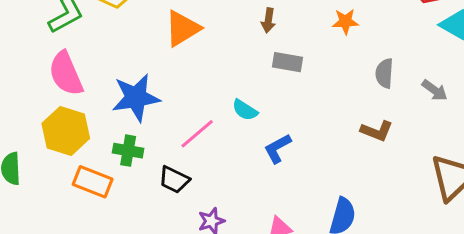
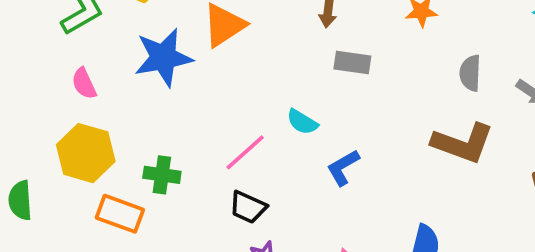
pink semicircle: (66, 74) -> (84, 83), size x0.6
blue star: (136, 98) -> (163, 57), moved
brown L-shape: (377, 131) -> (463, 143), size x1.6
black trapezoid: (174, 180) -> (248, 207), moved

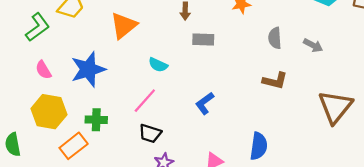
blue star: (163, 57) -> (88, 69), moved
cyan semicircle: (302, 122) -> (158, 65), moved
brown L-shape: (463, 143) -> (275, 81), size x0.7
orange rectangle: (120, 214) -> (74, 146), turned -52

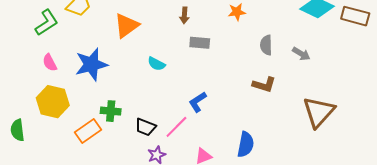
pink line: (145, 101) -> (176, 127), moved
green cross: (96, 120) -> (111, 111), moved
orange rectangle: (74, 146) -> (88, 131), moved

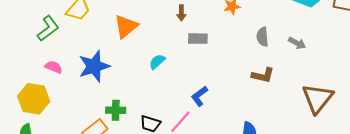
pink semicircle: (50, 63) -> (54, 67), turned 144
cyan semicircle: (156, 64) -> (157, 62), turned 114
yellow hexagon: (53, 102) -> (34, 99), moved

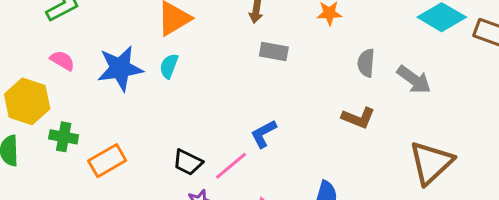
gray arrow: (297, 43) -> (414, 80), size x1.4
cyan semicircle: (157, 62) -> (169, 66), moved, turned -36
green cross: (116, 110) -> (64, 137), moved

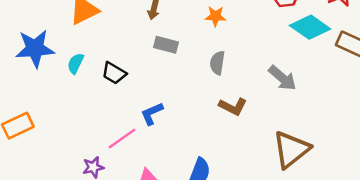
gray semicircle: (366, 63) -> (217, 63), moved
cyan semicircle: (169, 66) -> (76, 63), moved
black trapezoid: (188, 162) -> (114, 73), moved

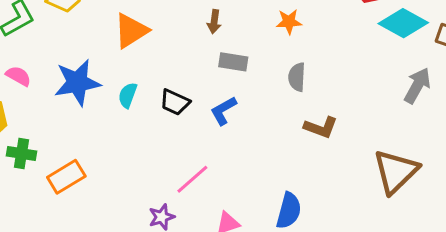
gray arrow: (282, 78) -> (417, 86), moved, turned -96
blue L-shape: (152, 114) -> (223, 111), moved

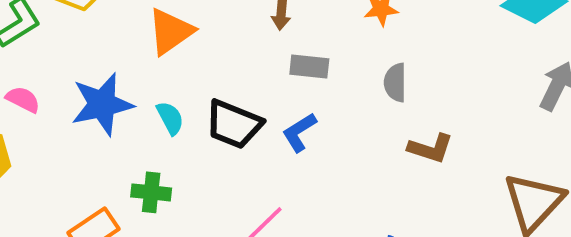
cyan semicircle: (128, 95) -> (170, 118), turned 135
black trapezoid: (175, 102) -> (234, 124), size x1.4
green cross: (21, 154) -> (151, 192), moved

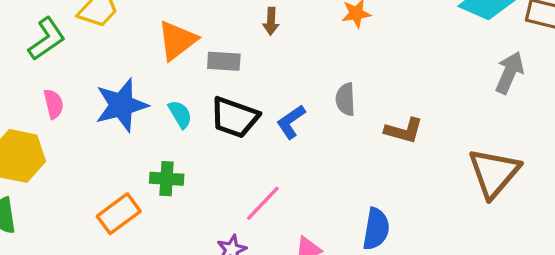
gray rectangle: (309, 66) -> (224, 61), moved
gray semicircle: (395, 83) -> (346, 99), moved
pink semicircle: (23, 99) -> (54, 104), turned 52

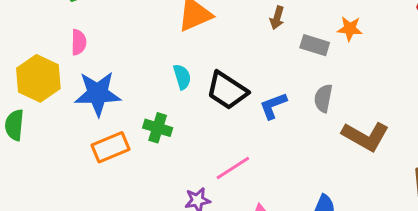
gray rectangle: (224, 61) -> (315, 45), moved
blue star: (121, 105) -> (98, 94), moved
brown L-shape: (404, 131) -> (365, 136), size x1.4

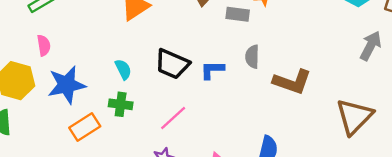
cyan semicircle: (182, 77) -> (123, 69), moved
blue L-shape: (273, 106) -> (212, 70), turned 30
pink line: (233, 168) -> (173, 118), moved

